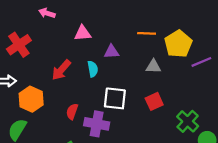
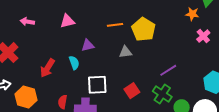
pink triangle: (83, 33) -> (67, 21), moved
purple line: (201, 62) -> (168, 70), moved
red square: (154, 101) -> (132, 91), moved

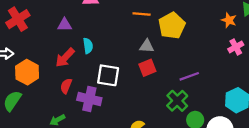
purple triangle: (88, 45) -> (65, 25), moved
red arrow: (48, 68) -> (65, 58), moved
red square: (132, 91) -> (147, 68), moved

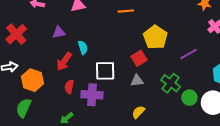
yellow pentagon: (172, 26) -> (155, 37), moved
gray triangle: (147, 46) -> (137, 81), moved
purple line: (189, 76) -> (189, 54), moved

